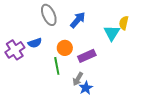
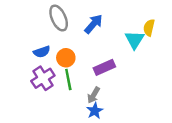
orange circle: (65, 48) -> (66, 58), moved
purple cross: (15, 50) -> (43, 78), moved
blue star: (86, 88) -> (95, 111), moved

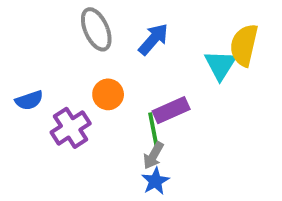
yellow semicircle: (149, 28) -> (244, 45), size x1.5
blue semicircle: (42, 52) -> (29, 100), moved
green line: (68, 79) -> (153, 130), moved

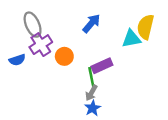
gray ellipse: (96, 29) -> (33, 25), moved
cyan triangle: (220, 65) -> (131, 39), turned 48
purple cross: (71, 128) -> (41, 45), moved

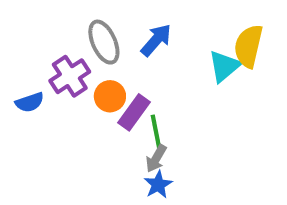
gray ellipse: (33, 25) -> (104, 42), moved
cyan triangle: (131, 39) -> (224, 66), turned -30
purple rectangle: (102, 66) -> (134, 112), moved, turned -30

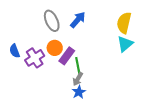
cyan triangle: (224, 66) -> (125, 44), moved
purple cross: (70, 76) -> (35, 58), moved
blue semicircle: (30, 102) -> (15, 51), turned 88

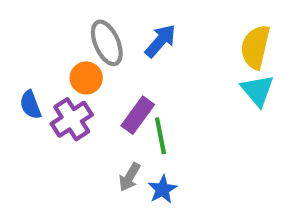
cyan triangle: (125, 44) -> (257, 90), turned -30
orange circle: (55, 48) -> (86, 78), moved
gray arrow: (78, 79) -> (130, 177), moved

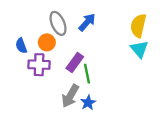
blue semicircle: (30, 105) -> (21, 46), moved
purple cross: (72, 119) -> (39, 65), turned 35
gray arrow: (130, 177) -> (70, 96), size x1.5

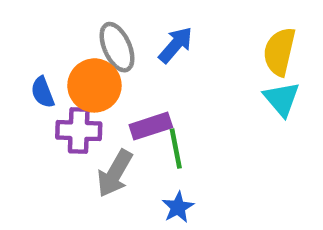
orange circle: (47, 42) -> (94, 85), size x1.5
purple rectangle: (75, 62) -> (151, 126), turned 36
gray arrow: (70, 96) -> (115, 173), moved

